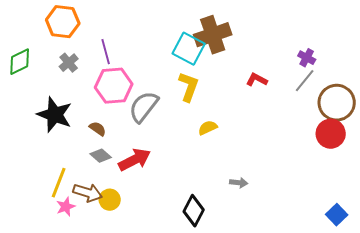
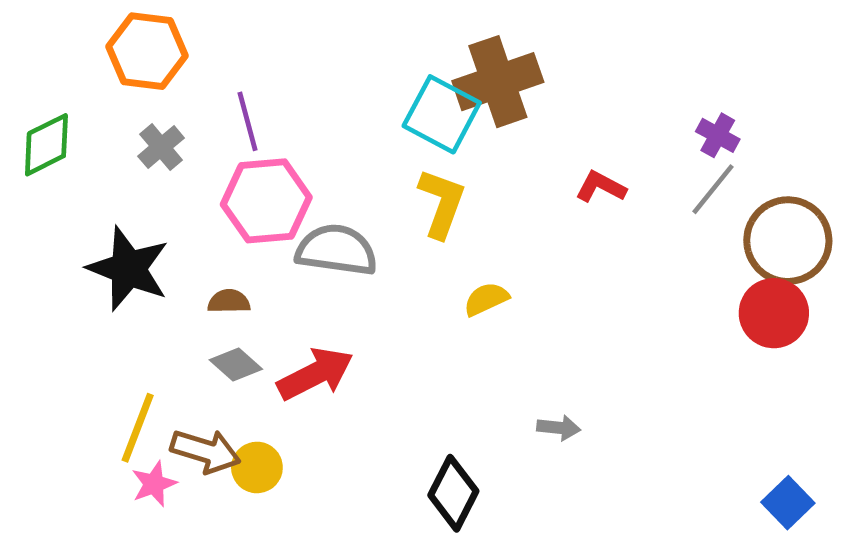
gray semicircle: (144, 107) -> (336, 250), turned 60
brown semicircle: (98, 129) -> (229, 301), turned -36

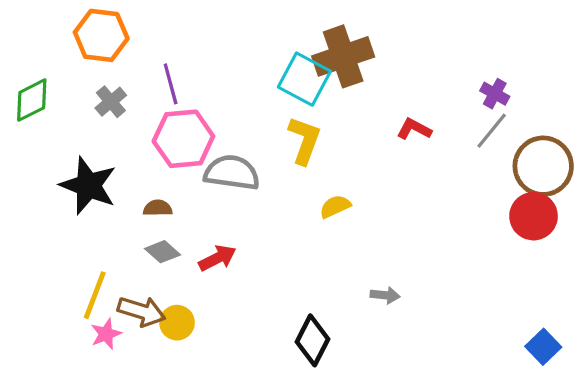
red arrow: (315, 374) -> (217, 258), size x0.7

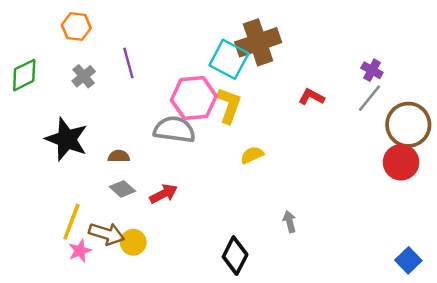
orange hexagon: (101, 35) -> (76, 27), size x0.7
pink hexagon: (183, 139) -> (194, 98), moved
gray arrow: (385, 295) -> (290, 222), turned -110

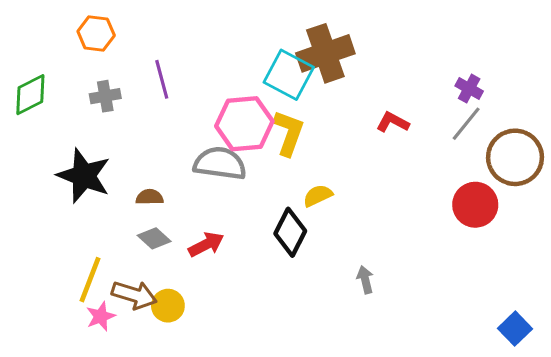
gray cross: (84, 76) -> (105, 96), turned 30
red circle: (401, 162) -> (475, 205), moved
black diamond: (235, 256) -> (290, 232), moved

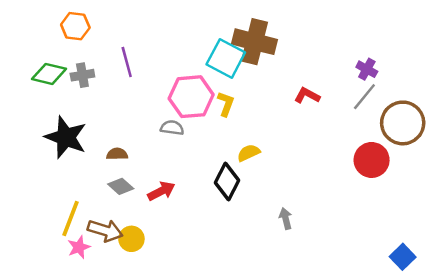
brown cross: (325, 53) -> (254, 42), turned 33
green diamond: (30, 95) -> (49, 74), moved, turned 40
yellow L-shape: (289, 133) -> (226, 104), size x0.7
gray semicircle: (220, 163) -> (172, 128), size x0.6

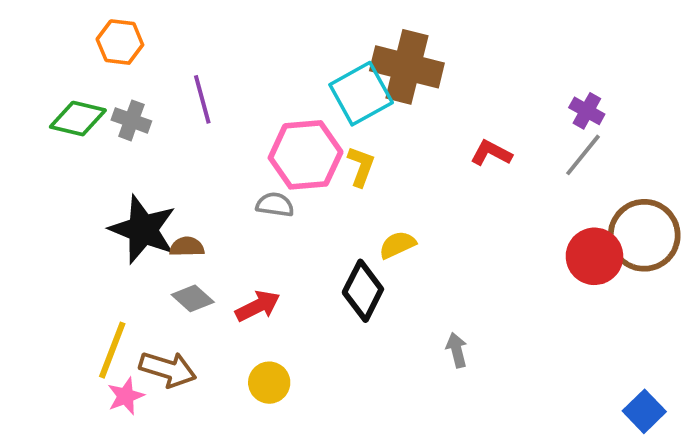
cyan square: (226, 58) -> (361, 94), turned 33
gray cross: (82, 75) -> (131, 120), turned 30
brown circle: (403, 123) -> (644, 235), moved
black star: (66, 137) -> (143, 230), moved
yellow circle: (131, 239) -> (269, 383), moved

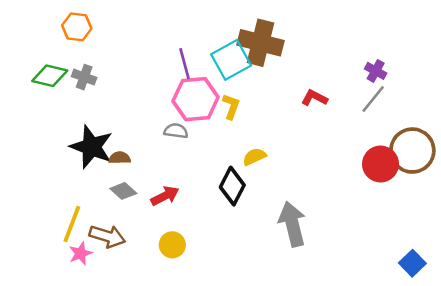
purple line: (202, 99) -> (185, 64), moved
gray arrow: (457, 350) -> (292, 224), size x2.0

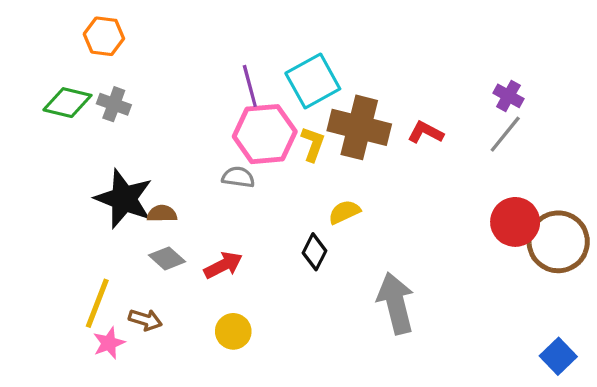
brown cross: (260, 43) -> (359, 127), moved
brown circle: (412, 151) -> (558, 242), moved
black diamond: (232, 186) -> (314, 252), size x0.7
brown arrow: (107, 236) -> (145, 320), size x0.7

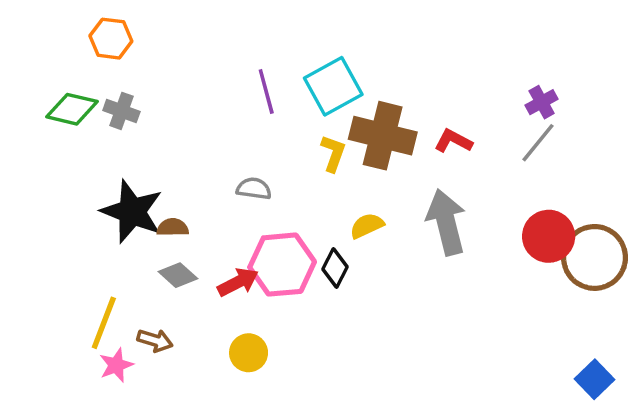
purple cross: (508, 96) -> (542, 102), turned 32
pink hexagon: (265, 134) -> (282, 265), moved
gray arrow: (396, 303) -> (446, 222), moved

